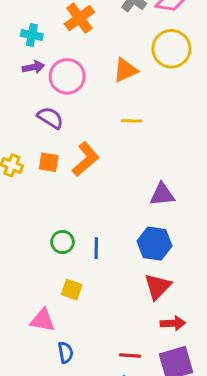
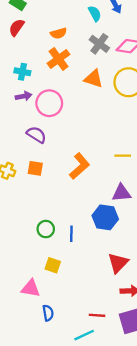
orange triangle: (125, 70) -> (94, 79), moved, turned 42
yellow line: (132, 121) -> (123, 156), moved
orange L-shape: (86, 159) -> (80, 166), moved
blue hexagon: (155, 244) -> (105, 217), moved

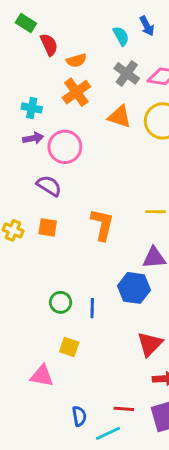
red semicircle: (17, 27) -> (49, 45), moved, turned 120
orange L-shape: (80, 166) -> (102, 225), turned -36
blue semicircle: (48, 313) -> (79, 416), moved

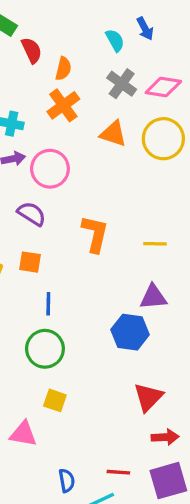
orange semicircle: (76, 60) -> (63, 69), turned -60
orange L-shape: (102, 225) -> (95, 234), moved
green circle: (61, 302) -> (45, 349), size x1.5
blue line: (92, 308) -> (48, 304), moved

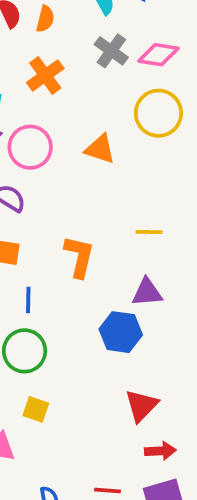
orange semicircle: (63, 69) -> (45, 19), moved
orange triangle: (113, 134) -> (100, 149), moved
orange L-shape: (95, 234) -> (79, 257), moved

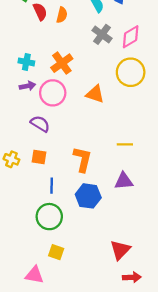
pink diamond: (158, 55) -> (131, 37), turned -40
orange cross: (45, 75) -> (62, 63), moved
blue hexagon: (121, 332) -> (88, 196), moved

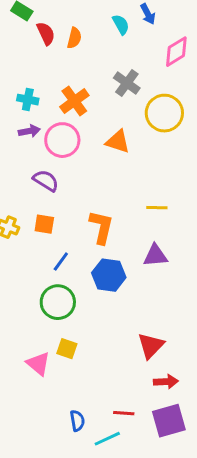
gray cross: (102, 34) -> (127, 83), moved
pink diamond: (131, 37) -> (176, 52), moved
blue line: (52, 186) -> (61, 262), turned 35
pink triangle: (34, 275) -> (38, 364), moved, turned 30

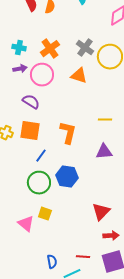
gray cross: (127, 83) -> (85, 48), moved
orange square: (44, 224) -> (30, 131), size x1.5
blue hexagon: (109, 275) -> (67, 177), moved

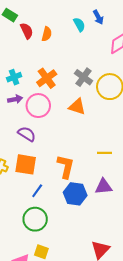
cyan cross: (19, 48) -> (14, 77), turned -32
blue hexagon: (67, 177) -> (75, 194), moved

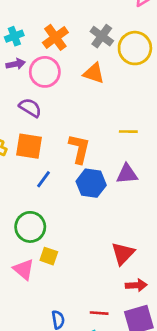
green circle: (35, 219) -> (30, 227), moved

